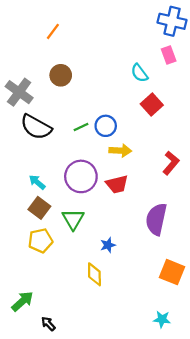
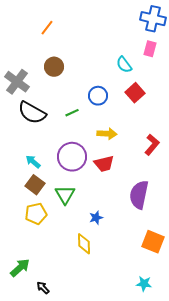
pink rectangle: (169, 55) -> (150, 49), turned 35
blue circle: (106, 126) -> (98, 96), moved

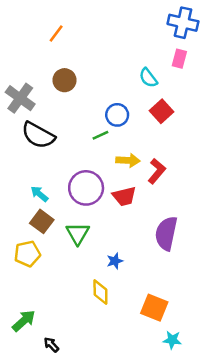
green line: (72, 113) -> (100, 135), moved
red L-shape: (152, 145) -> (157, 171), moved
yellow pentagon: (36, 214) -> (27, 254), moved
orange square: (153, 242) -> (154, 308), moved

